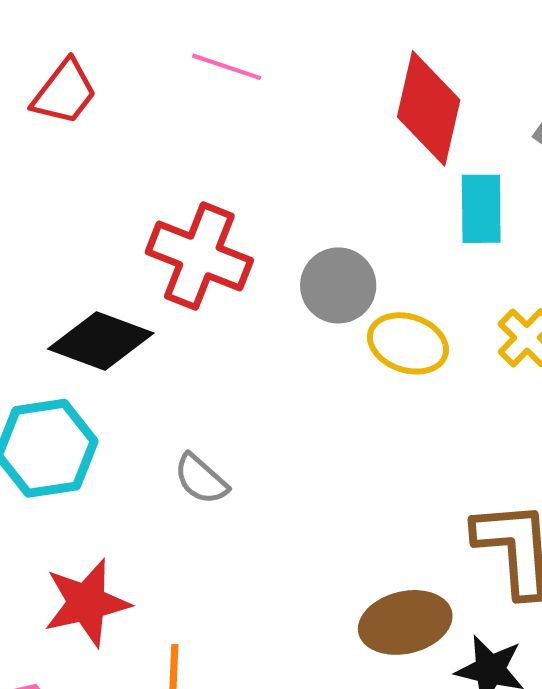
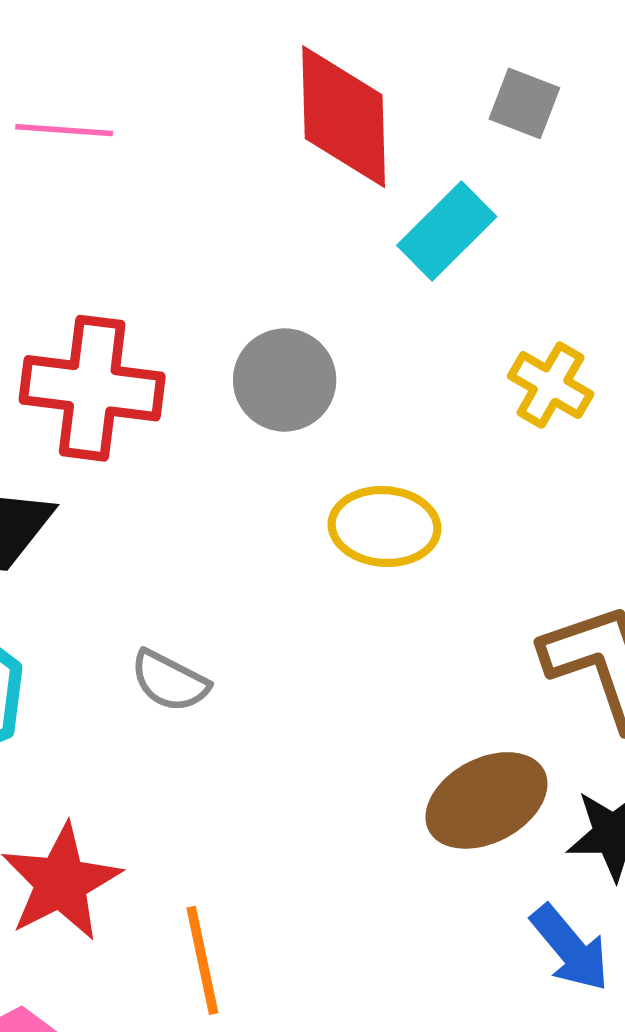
cyan rectangle: (481, 209) -> (447, 231), turned 60
yellow ellipse: (408, 343) -> (384, 527), moved

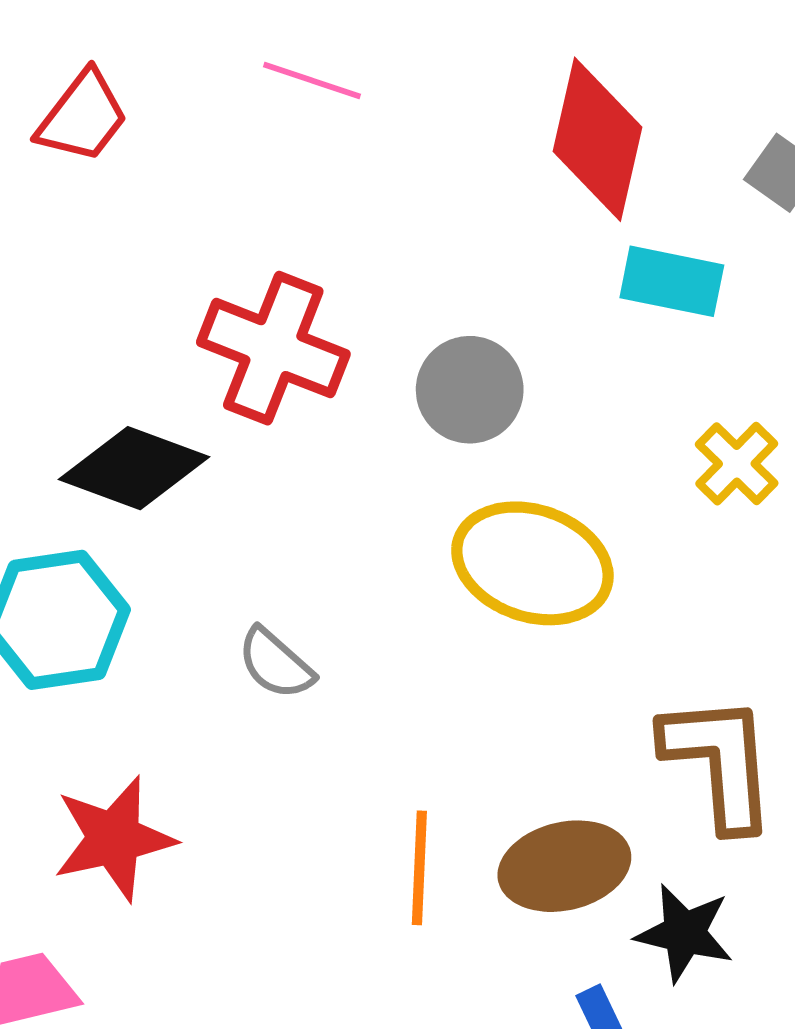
cyan rectangle: (447, 231) -> (672, 281), turned 42
yellow ellipse: (384, 527) -> (532, 563), size x1.4
orange line: (202, 960) -> (419, 868), moved

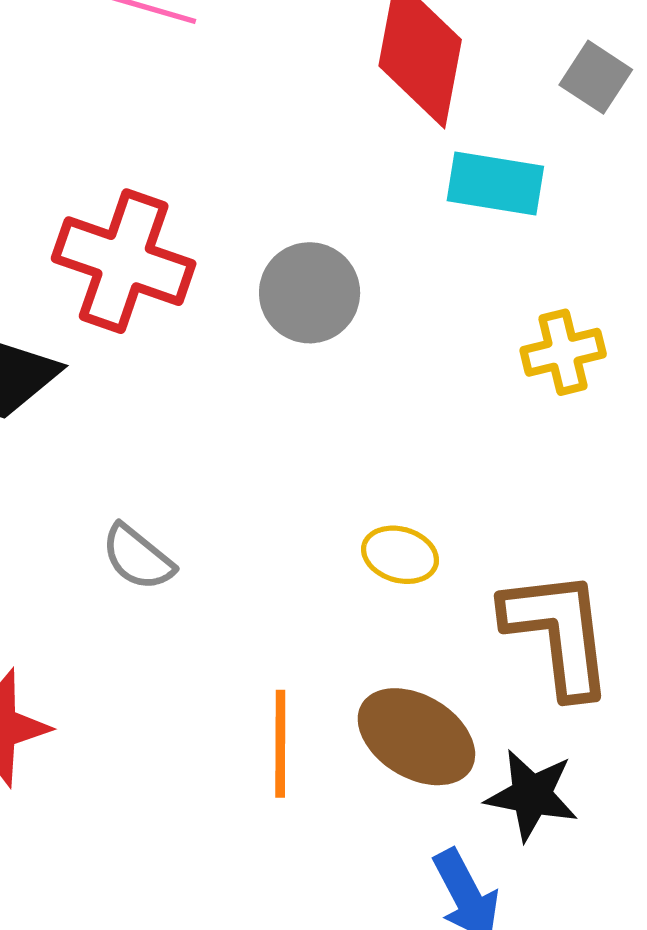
yellow cross: (737, 464) -> (563, 352), turned 34
yellow ellipse: (532, 563) -> (400, 555), moved, size x0.5
brown ellipse: (564, 866) -> (416, 737), turned 47

